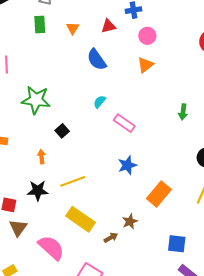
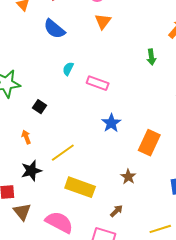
brown arrow: (111, 238) -> (116, 211), moved

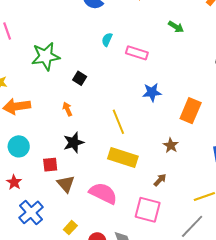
green arrow: (151, 57) -> (176, 27), moved, turned -49
blue star: (111, 123) -> (152, 92), turned 30
yellow line: (63, 153) -> (118, 122), moved, turned -75

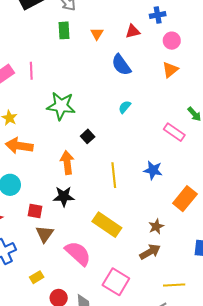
pink rectangle: (137, 53) -> (174, 132), moved
orange arrow: (67, 109) -> (67, 163), size x1.6
yellow line: (118, 122) -> (114, 175), moved
brown arrow: (160, 180) -> (150, 252), moved, size x1.5

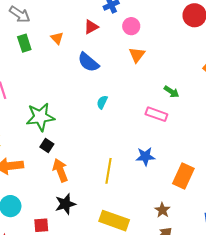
black square: (88, 136) -> (47, 145), moved
yellow line: (114, 175) -> (109, 171), turned 30

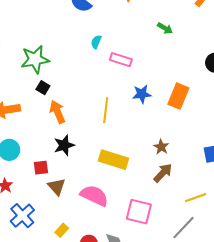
pink rectangle: (156, 114) -> (121, 60), moved
orange rectangle: (183, 176) -> (178, 96), moved

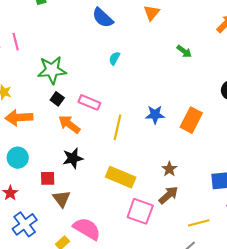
pink rectangle: (121, 60) -> (89, 102), moved
orange arrow: (57, 112) -> (69, 124), turned -35
pink semicircle: (94, 196) -> (87, 229), moved
pink square: (139, 212) -> (140, 211), moved

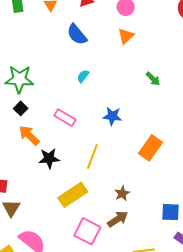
pink rectangle: (89, 102) -> (65, 118), moved
blue star: (155, 115) -> (112, 116), moved
yellow line: (117, 127) -> (92, 156), moved
black star: (73, 158) -> (49, 158), moved
yellow rectangle: (121, 177) -> (73, 195), turned -64

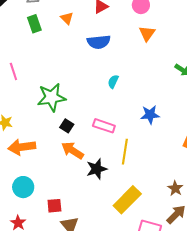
blue semicircle: (77, 34) -> (99, 42), turned -45
black square: (21, 108) -> (67, 126), moved
yellow line: (92, 156) -> (125, 152), moved

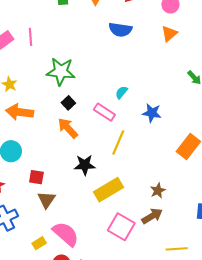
cyan semicircle: (113, 82) -> (121, 92), moved
black star: (97, 169) -> (85, 165), moved

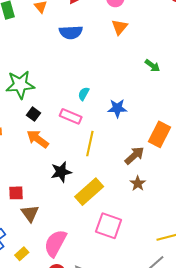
brown arrow: (152, 216) -> (134, 156), moved
pink semicircle: (66, 234) -> (55, 243), turned -92
yellow rectangle: (39, 243) -> (22, 254), moved

